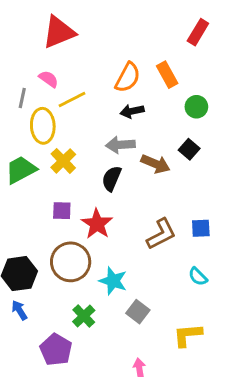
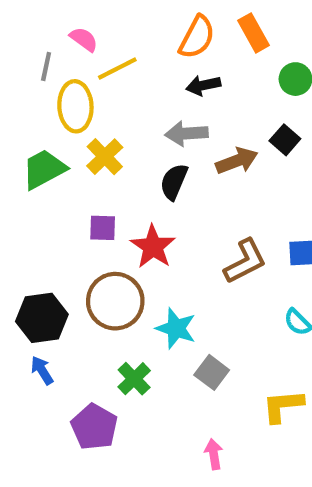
brown arrow: (155, 164) -> (237, 161), turned -44

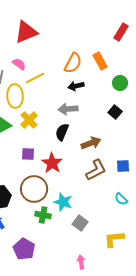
brown arrow: (237, 161) -> (91, 143), moved
green cross: (134, 379) -> (43, 215), moved, turned -35

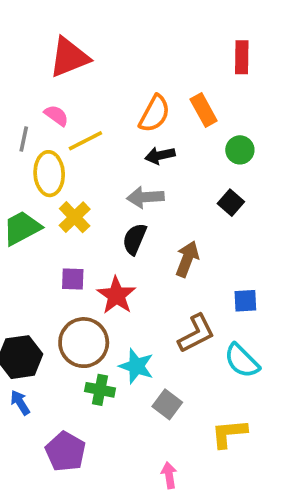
red rectangle: (121, 32) -> (242, 57), turned -30
brown arrow: (91, 143) -> (187, 259), turned -48
brown L-shape: (96, 170) -> (196, 333), moved
cyan semicircle: (121, 199) -> (242, 361), size x1.5

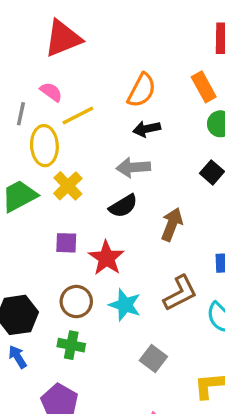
orange rectangle: (204, 110) -> (204, 87), moved
black semicircle: (135, 239) -> (123, 206), turned -144
brown circle: (84, 343) -> (76, 302), size x0.7
cyan star: (136, 366) -> (125, 305), moved
green cross: (100, 390) -> (71, 345), moved

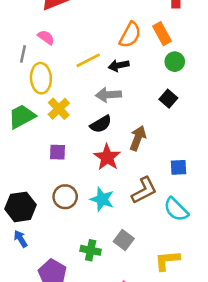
orange semicircle: (142, 90) -> (130, 35), moved
yellow line: (78, 115) -> (88, 60), moved
red star: (106, 258) -> (107, 157), moved
green cross: (71, 345) -> (91, 250), moved

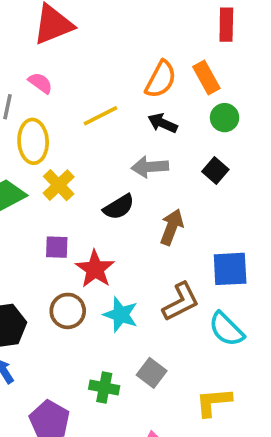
black arrow: (119, 65) -> (163, 123), moved, turned 36
gray arrow: (108, 95) -> (150, 167), moved
red star: (107, 157) -> (95, 269), moved
blue square: (179, 167) -> (230, 269), size x1.5

